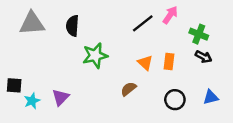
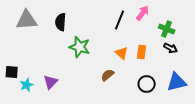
black line: (143, 23) -> (120, 20), turned -30
green star: (95, 56) -> (80, 47), turned 30
blue triangle: (211, 97) -> (177, 82), size x1.5

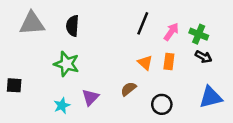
pink arrow: (143, 13) -> (171, 32), moved
green star: (80, 47) -> (67, 64), moved
purple triangle: (51, 82) -> (90, 97), moved
black circle: (147, 84) -> (162, 104), moved
cyan star: (27, 85) -> (62, 106), moved

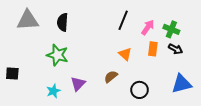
orange rectangle: (169, 62) -> (153, 49), moved

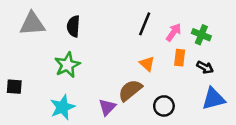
black arrow: (175, 49) -> (205, 67), moved
green star: (57, 55) -> (67, 65), turned 30
brown semicircle: (111, 77) -> (130, 90), size x1.5
purple triangle: (78, 84) -> (107, 107), moved
cyan star: (53, 91) -> (63, 107), size x1.5

